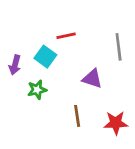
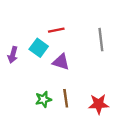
purple triangle: (92, 79) -> (61, 62), moved
green star: (37, 90) -> (43, 99), moved

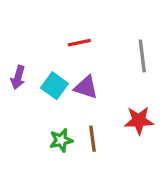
cyan square: (39, 48) -> (54, 86), moved
red star: (99, 104) -> (139, 120), moved

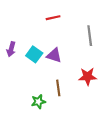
red line: (79, 43) -> (53, 18), moved
green star: (61, 140) -> (38, 102), moved

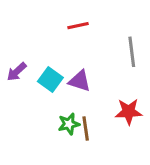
purple arrow: (11, 49) -> (17, 72), turned 32
green star: (38, 102) -> (69, 124), moved

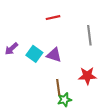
green star: (69, 124) -> (64, 100), moved

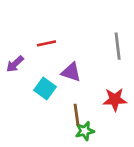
red line: (53, 18) -> (46, 43), moved
cyan square: (34, 54) -> (45, 89), moved

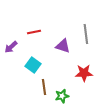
purple triangle: (71, 72) -> (63, 46), moved
brown line: (77, 115) -> (44, 87), moved

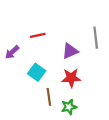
purple triangle: (63, 46) -> (70, 51), turned -42
red star: (84, 73) -> (71, 78), moved

